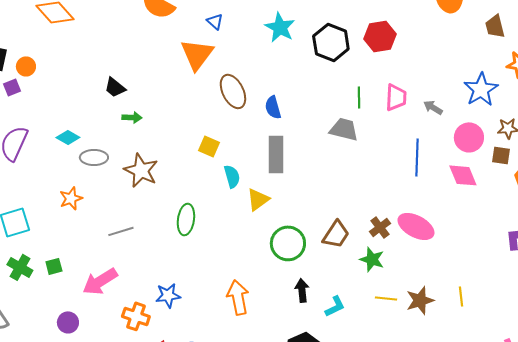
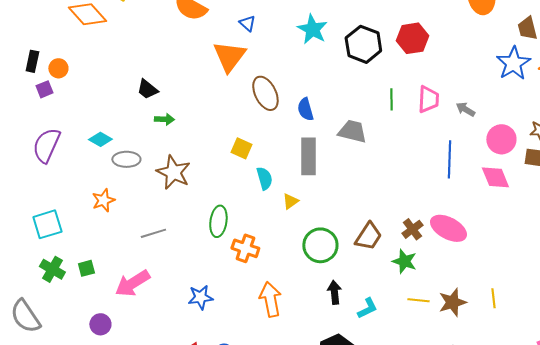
blue star: (481, 89) -> (513, 63), moved
gray trapezoid: (344, 129) -> (352, 131), moved
yellow triangle: (258, 199) -> (290, 201), size x0.7
orange cross: (136, 316) -> (245, 248), moved

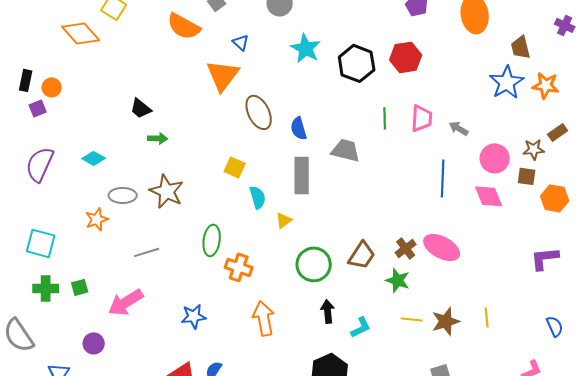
gray ellipse: (126, 159) -> (123, 195), moved
cyan square: (47, 224) -> (41, 243), turned 32
green cross: (52, 269) -> (46, 288), turned -30

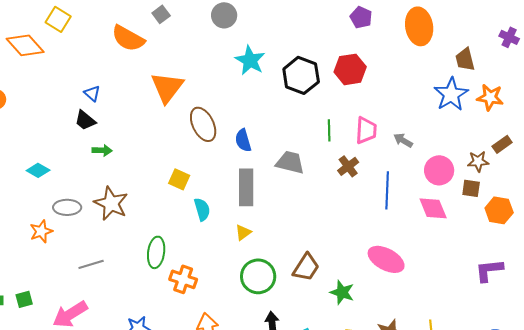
blue triangle: (241, 42) -> (92, 93), moved
yellow triangle: (284, 220) -> (243, 232), moved
brown cross: (406, 248) -> (348, 166), moved

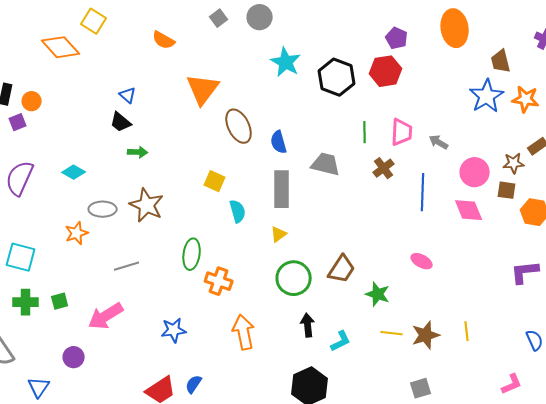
gray square: (161, 14) -> (219, 18), moved
purple pentagon: (361, 17) -> (397, 38), moved
orange semicircle: (128, 38) -> (164, 40), size x0.7
pink ellipse: (386, 259) -> (422, 261), size x0.6

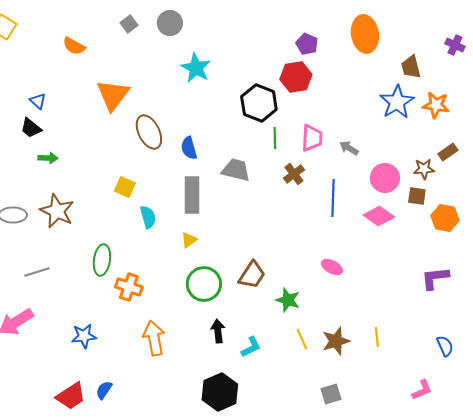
black hexagon: (337, 77) -> (259, 103), moved
pink diamond: (469, 210) -> (379, 216), turned -32
yellow line: (392, 333) -> (302, 339), turned 60

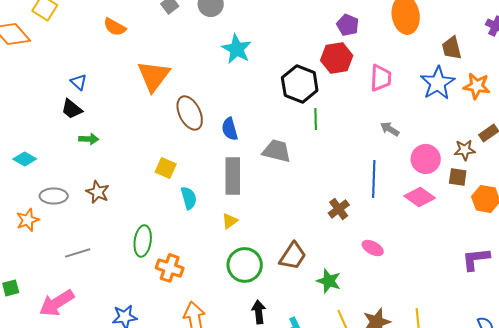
pink trapezoid: (312, 138) -> (381, 78), moved
brown cross: (294, 174) -> (339, 209), moved
brown star: (57, 211) -> (98, 192), size x0.7

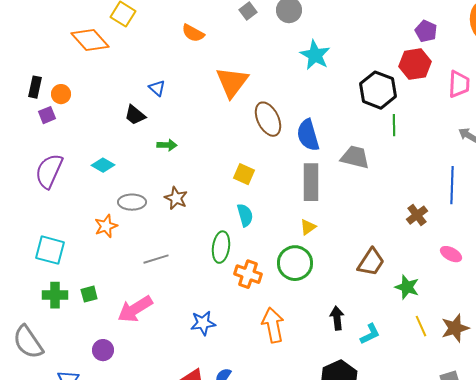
black trapezoid: (72, 109) -> (135, 115), moved
blue semicircle: (230, 129) -> (308, 135), size x1.4
cyan semicircle: (189, 198) -> (245, 215), moved
green circle: (245, 265) -> (295, 263), moved

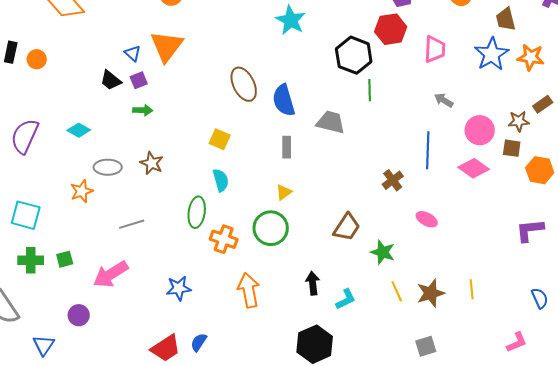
orange triangle: (232, 82) -> (167, 46), moved
purple square: (47, 115) -> (139, 80), moved
gray rectangle: (311, 182) -> (287, 147), size x0.6

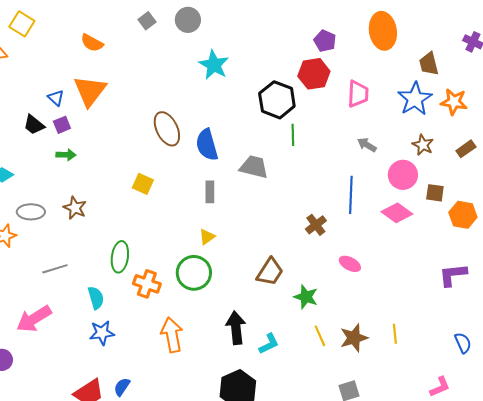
brown star: (519, 121) -> (423, 145), moved, turned 30
cyan semicircle: (221, 180) -> (96, 298), moved
black arrow: (313, 283) -> (236, 328), size x1.4

